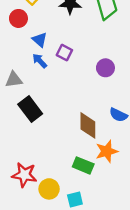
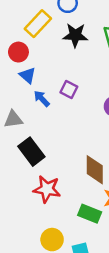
blue triangle: (40, 40) -> (28, 75), moved
red star: (24, 175) -> (47, 189), moved

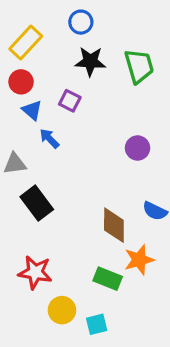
yellow rectangle: (38, 24) -> (26, 43), moved
purple square: (69, 90) -> (70, 101), moved
red star: (47, 189) -> (35, 272), moved

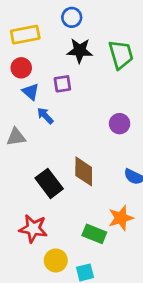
yellow rectangle: (26, 43) -> (25, 35), turned 36
purple square: (70, 101) -> (62, 84), turned -36
black rectangle: (37, 203) -> (49, 183), moved
brown diamond: (114, 225) -> (84, 171), moved

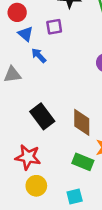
brown diamond: (84, 171) -> (82, 122), moved
yellow circle: (56, 260) -> (36, 186), moved

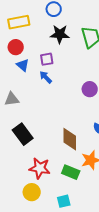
blue arrow: (39, 55) -> (46, 77), moved
black rectangle: (42, 116) -> (23, 134), moved
red star: (28, 157) -> (40, 168), moved

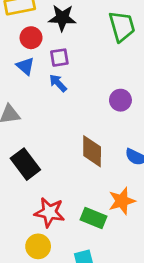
black star: (60, 34) -> (62, 18), moved
red circle: (16, 47) -> (31, 38), moved
brown diamond: (70, 139) -> (92, 151), moved

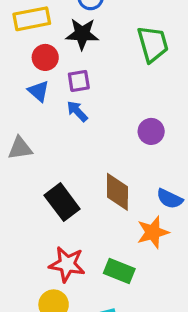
black rectangle: (25, 164) -> (62, 202), moved
orange star: (122, 201) -> (153, 232), moved

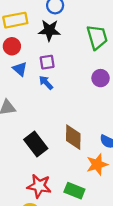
red circle: (45, 57) -> (12, 46), moved
purple circle: (151, 131) -> (101, 78), moved

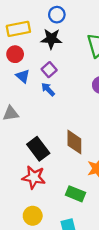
purple square: (47, 62) -> (49, 70), turned -32
red star: (39, 186) -> (34, 177), moved

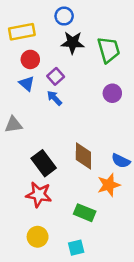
black star: (51, 39) -> (73, 43), moved
red circle: (15, 54) -> (30, 59), moved

